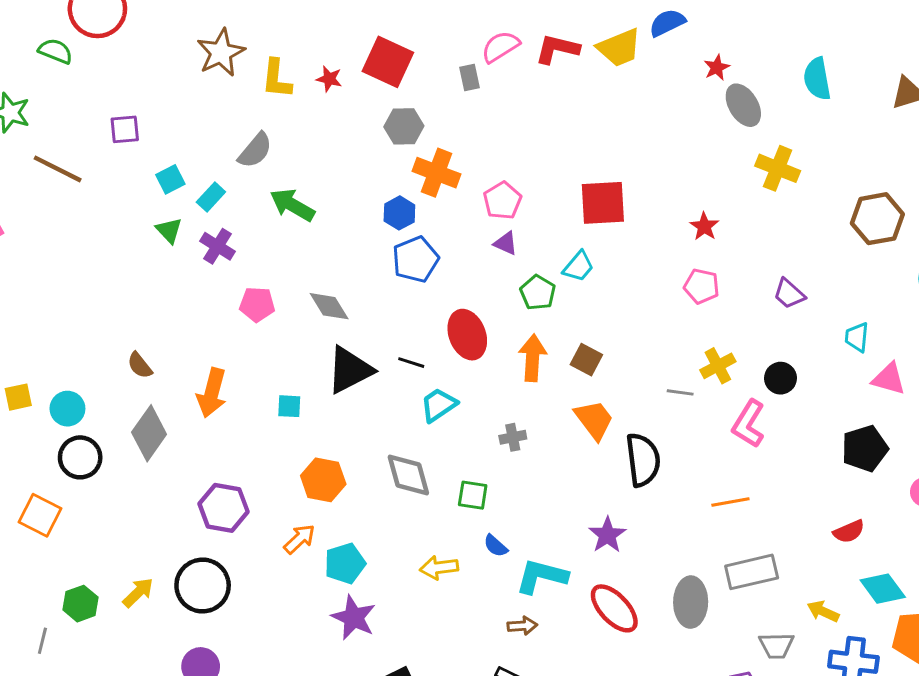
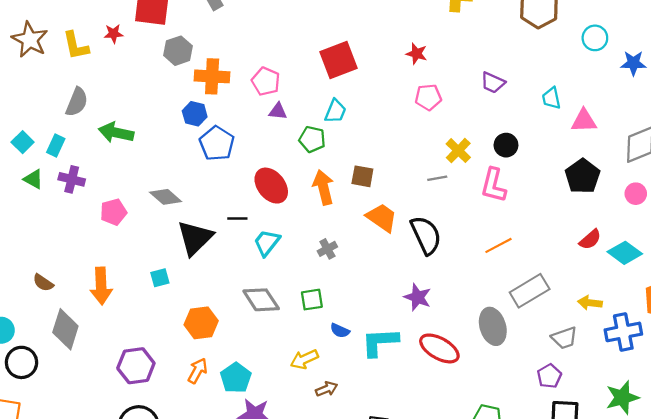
cyan diamond: (883, 589) -> (625, 253), moved
brown arrow: (522, 626) -> (327, 389), moved

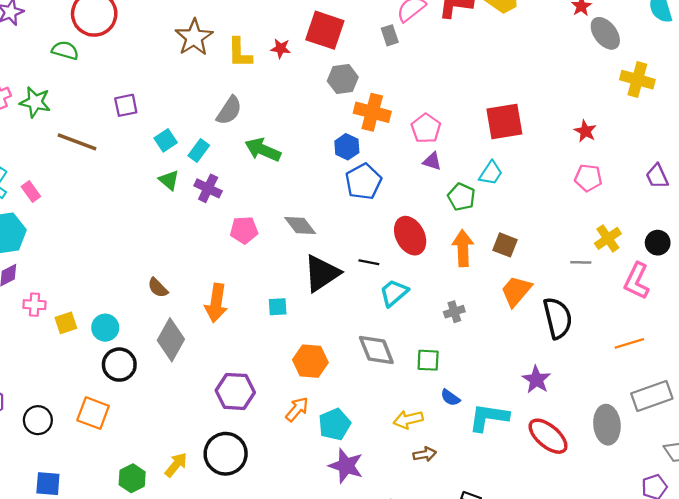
purple trapezoid: (493, 83) -> (657, 176), turned 30
orange trapezoid: (382, 218) -> (516, 291), turned -96

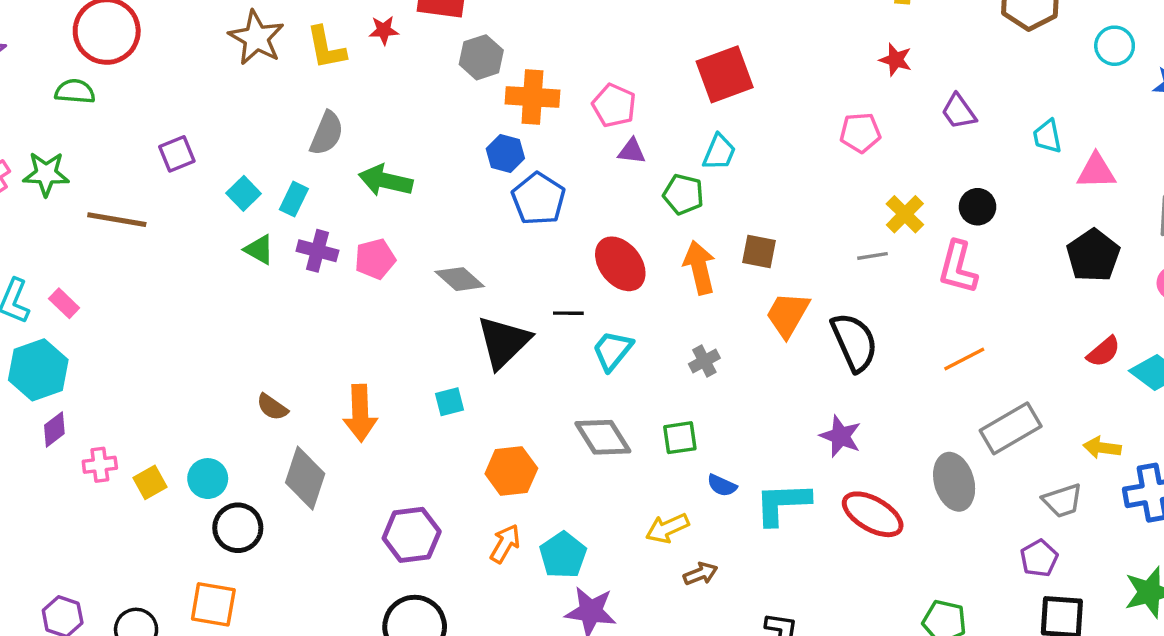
red star: (585, 131) -> (896, 60), moved
pink pentagon: (244, 230) -> (375, 259), moved

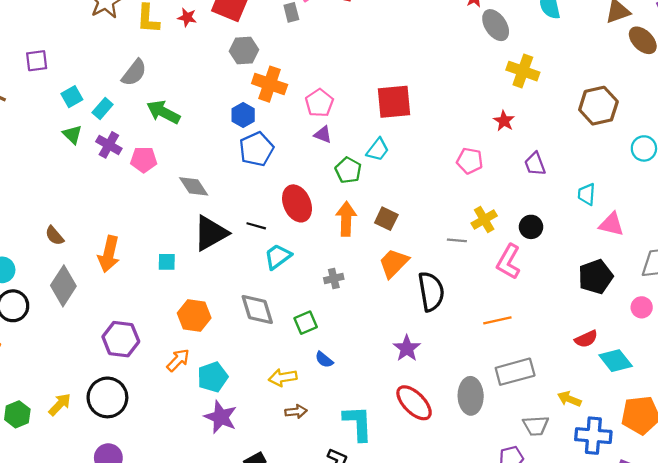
green square: (680, 438) -> (306, 323), turned -30
cyan L-shape: (782, 503) -> (358, 423), moved, turned 75

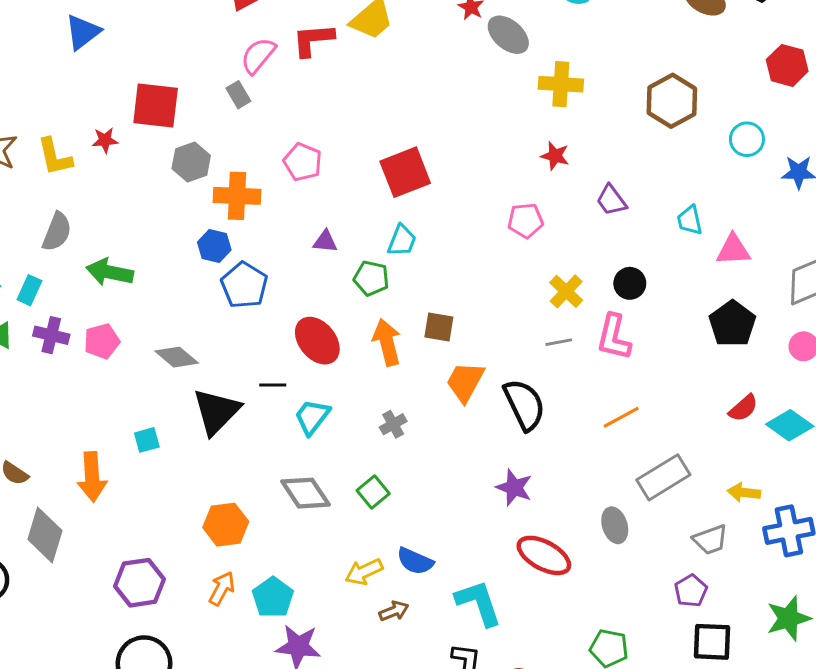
pink pentagon: (319, 103) -> (303, 162), moved
gray line: (457, 240) -> (559, 342), moved
cyan square: (167, 262) -> (147, 440), moved
blue semicircle: (324, 360) -> (415, 561), moved, size x1.4
gray ellipse: (471, 396) -> (615, 525), size x0.7

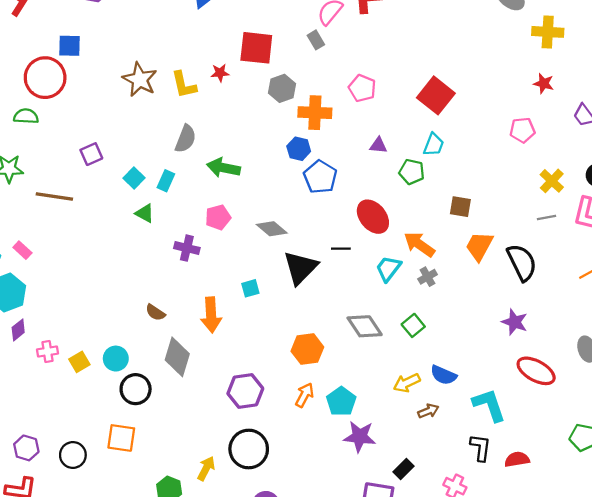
red square: (405, 172) -> (436, 95), turned -30
purple cross: (51, 335) -> (187, 248), moved
orange arrow: (387, 342) -> (419, 244), moved, turned -40
cyan trapezoid: (312, 417) -> (388, 269), moved

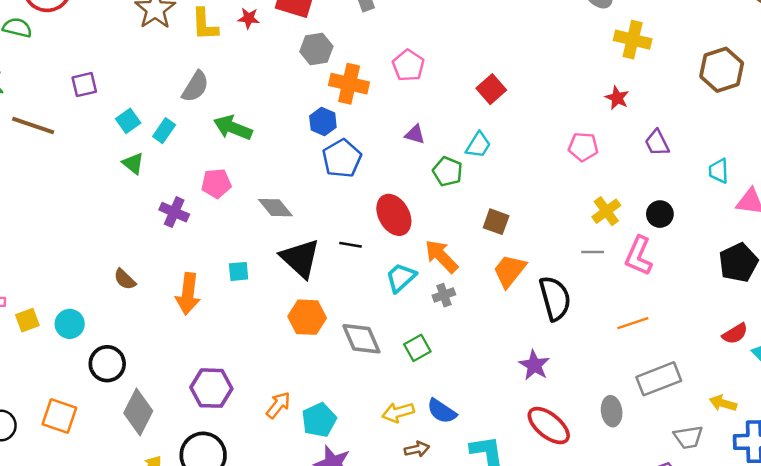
red square: (436, 95) -> (491, 89), size x0.7
black triangle: (300, 268) -> (300, 258), turned -42
orange hexagon: (307, 349) -> (307, 317), moved
gray diamond: (177, 357) -> (138, 412), moved
black circle: (136, 389) -> (107, 364), moved

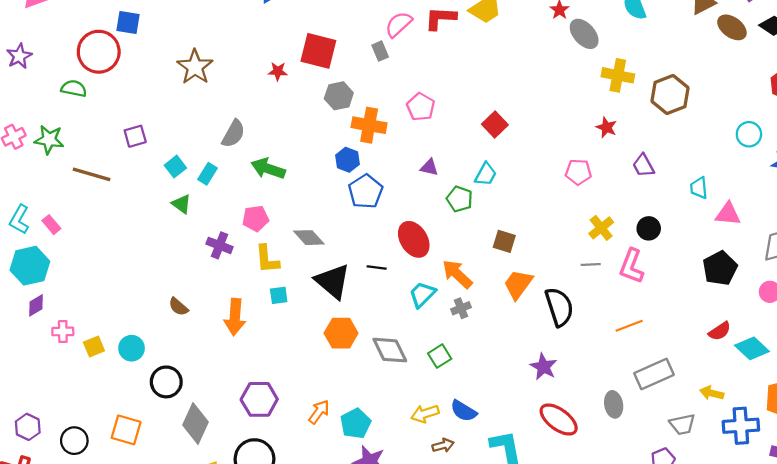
yellow L-shape: (205, 24) -> (267, 259), moved
brown hexagon: (722, 70) -> (670, 94), moved

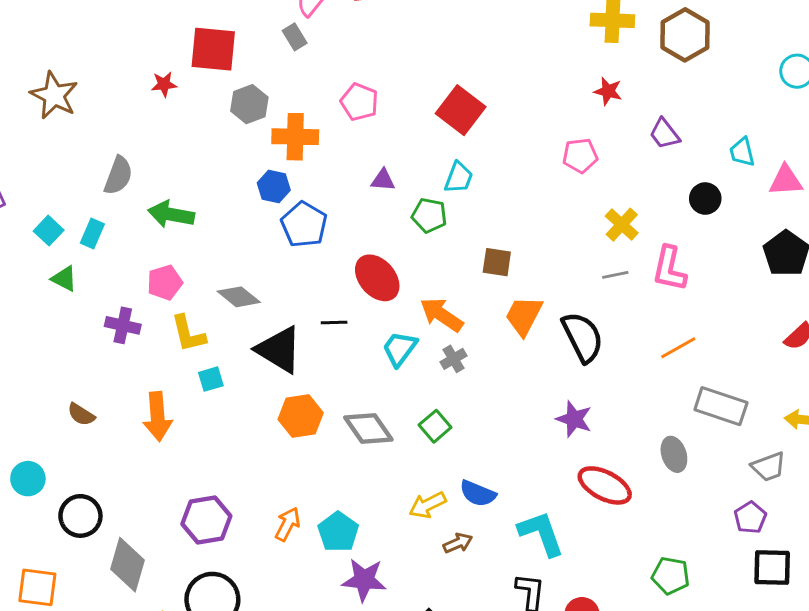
red square: (495, 125) -> (461, 110), size x1.4
black circle: (649, 228) -> (705, 199), moved
gray rectangle: (654, 374) -> (721, 406), turned 51

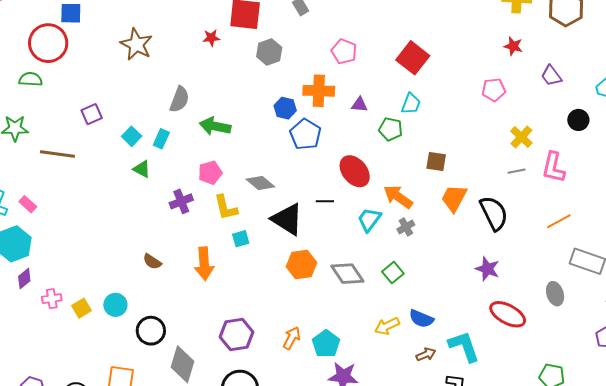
orange cross: (295, 137) -> (319, 91), moved
purple cross: (123, 325) -> (181, 201), turned -35
brown arrow: (458, 543) -> (426, 354), moved

